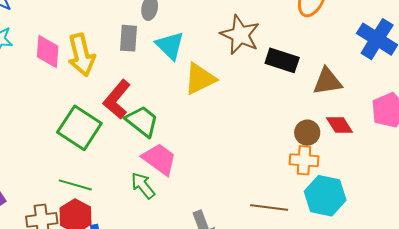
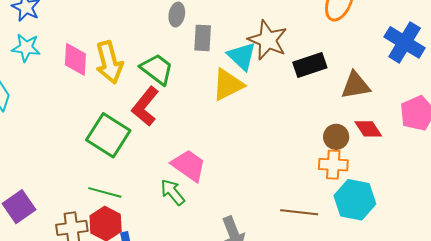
gray rectangle: (129, 38) -> (203, 38), moved
cyan triangle: (170, 46) -> (242, 56), moved
black rectangle: (282, 60) -> (310, 65), turned -36
green trapezoid: (142, 121) -> (157, 69), moved

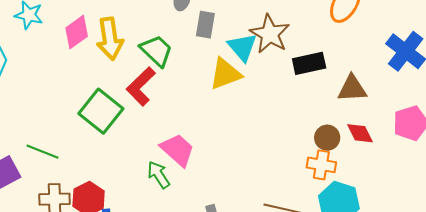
pink diamond: (75, 59) -> (77, 32), turned 44
green line: (105, 192) -> (43, 152), moved

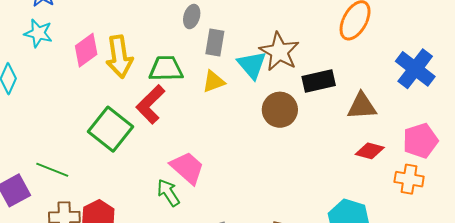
green trapezoid: (156, 51) -> (166, 69), turned -45
yellow triangle: (225, 74) -> (214, 82), moved, size x0.7
red diamond: (360, 133) -> (370, 151), turned -48
brown circle: (327, 138) -> (280, 110), moved, size x1.4
orange cross: (321, 165) -> (409, 179), moved

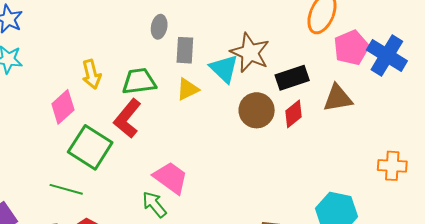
pink diamond: (86, 50) -> (63, 107), moved
yellow arrow: (119, 57) -> (91, 74), size x0.7
pink pentagon: (420, 141) -> (351, 48), moved
red diamond: (370, 151) -> (293, 114), moved, turned -48
green line: (52, 170) -> (66, 189), moved

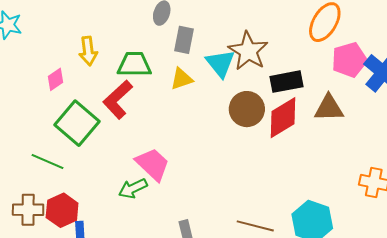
pink diamond: (63, 107) -> (55, 79), size x0.7
red diamond: (293, 114) -> (283, 118), size x1.5
green arrow: (154, 204) -> (133, 188), turned -84

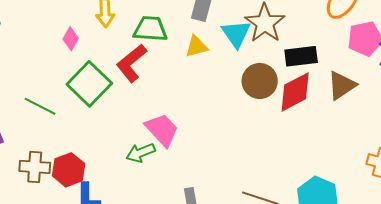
pink diamond: (55, 79) -> (71, 39), turned -30
brown triangle: (329, 108) -> (342, 85), turned -36
green line: (47, 161) -> (40, 106), moved

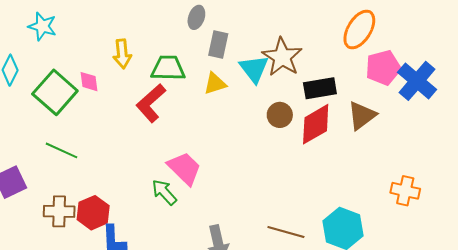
pink diamond: (71, 39) -> (89, 82), turned -35
brown circle: (260, 81) -> (280, 115), size x0.7
green square: (89, 84) -> (55, 92), moved
green arrow: (141, 153) -> (164, 192), turned 72

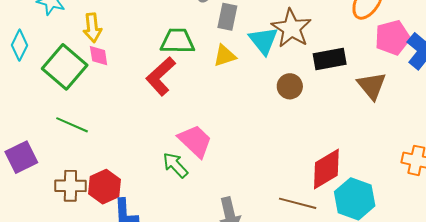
yellow arrow: (122, 54) -> (92, 28), moved
brown triangle: (362, 116) -> (372, 86), turned -32
red diamond: (316, 124) -> (326, 169), moved

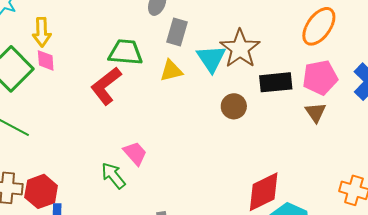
pink pentagon: (392, 38) -> (320, 78), moved
brown triangle: (372, 86) -> (316, 112), size x0.7
pink trapezoid: (195, 141) -> (135, 153), size x0.7

